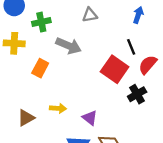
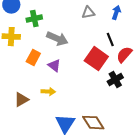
gray triangle: (90, 15) -> (88, 13), moved
purple triangle: (90, 118) -> (54, 66), moved

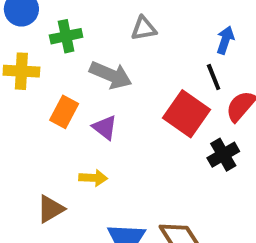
gray triangle: (88, 13) -> (144, 28), moved
blue arrow: (116, 13) -> (225, 40), moved
brown triangle: (21, 100) -> (51, 209), moved

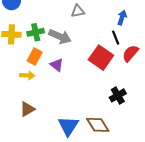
green cross: (66, 36) -> (36, 32), moved
black cross: (223, 155) -> (118, 95), moved
yellow arrow: (93, 178) -> (27, 75), moved

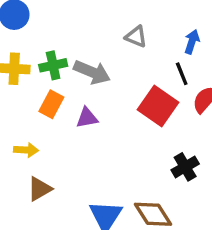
gray triangle: (78, 11) -> (136, 37), moved, turned 32
purple triangle: (57, 65) -> (87, 118), turned -48
yellow arrow: (27, 75) -> (26, 150), moved

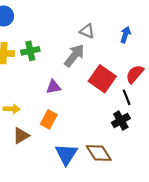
gray arrow: (92, 72) -> (74, 55), moved, turned -75
black line: (182, 74) -> (127, 97), moved
orange rectangle: (51, 104) -> (49, 119), moved

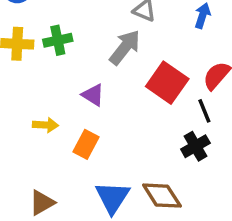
purple triangle: (53, 87) -> (93, 95), turned 42
yellow arrow: (12, 109) -> (45, 125), moved
brown triangle: (21, 136) -> (42, 203), moved

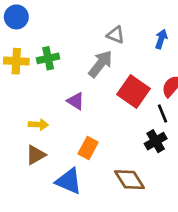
orange rectangle: (86, 144) -> (88, 148), moved
blue triangle: (113, 197) -> (69, 181), moved, turned -40
brown triangle: (42, 203) -> (36, 155), moved

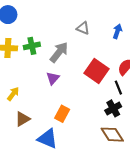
gray arrow: (100, 64) -> (59, 52), moved
purple triangle: (76, 101) -> (53, 78), turned 40
yellow arrow: (38, 125) -> (13, 94), moved, turned -56
brown diamond: (129, 180) -> (112, 135), moved

